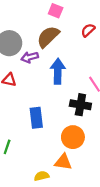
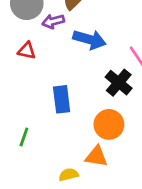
blue arrow: (58, 71) -> (89, 39), turned 105
black cross: (80, 105) -> (119, 83), turned 30

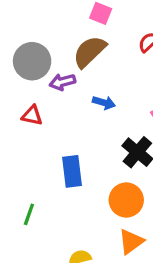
blue arrow: (89, 39) -> (104, 103), size x0.6
orange triangle: (96, 156) -> (131, 242), moved, turned -45

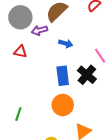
blue rectangle: (72, 171) -> (63, 76), moved
orange circle: (126, 200) -> (63, 105), moved

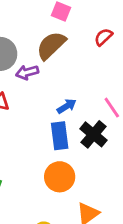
blue arrow: (66, 44) -> (67, 106), moved, turned -48

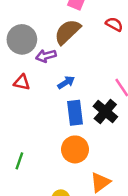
red semicircle: (103, 37) -> (114, 24), turned 72
blue arrow: (67, 106) -> (66, 82), moved

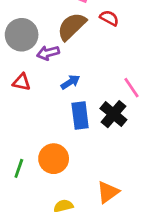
red semicircle: (114, 24) -> (109, 18), moved
orange circle: (75, 149) -> (54, 159), moved

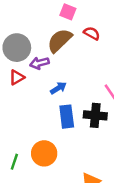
red triangle: (22, 82) -> (17, 77), moved, turned -42
black cross: (113, 114) -> (95, 115), turned -35

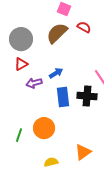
purple arrow: (39, 63) -> (34, 83), moved

